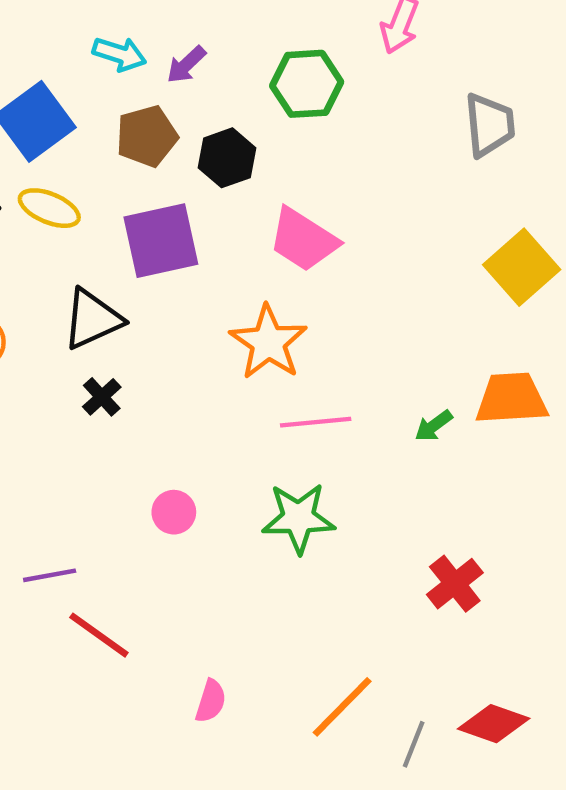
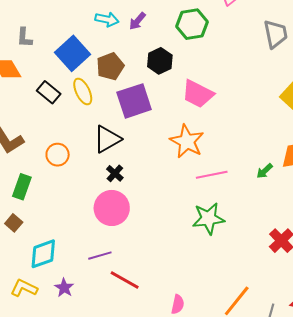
brown pentagon: (147, 136) -> (110, 66), moved
yellow ellipse: (49, 208) -> (83, 91), turned 48
pink circle: (174, 512) -> (112, 208), moved, size x1.8

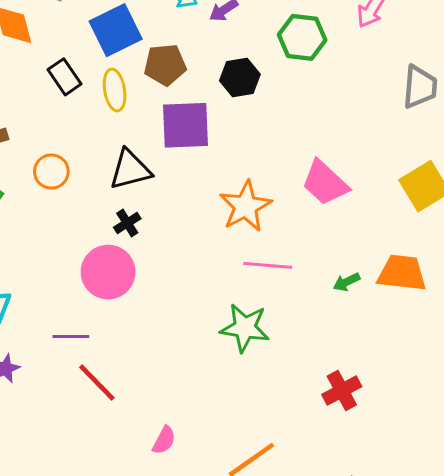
pink trapezoid: (198, 94) -> (325, 183), moved

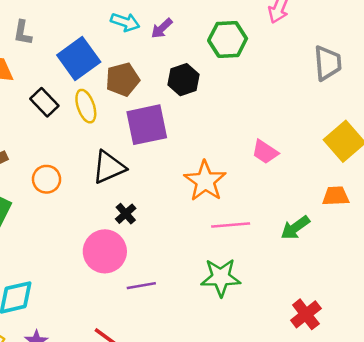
pink trapezoid: (325, 183) -> (265, 152), size x0.7
black cross: (127, 223) -> (126, 214), moved
orange trapezoid: (402, 273) -> (336, 196), moved, size x0.7
green arrow: (346, 282) -> (295, 228), size x1.4
purple line: (71, 336) -> (141, 286), moved

